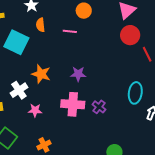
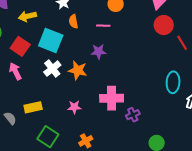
purple star: (78, 74) -> (98, 52), moved
white cross: (19, 90) -> (52, 69), moved
purple cross: (99, 107) -> (133, 115), moved, turned 32

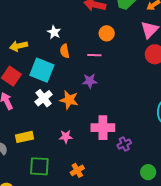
green square: (48, 137) -> (39, 166), turned -30

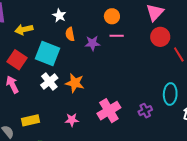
pink line: (94, 55) -> (117, 36), moved
purple star: (90, 81) -> (92, 43), moved
pink cross: (103, 128) -> (109, 111), turned -30
purple cross: (124, 144) -> (145, 111), moved

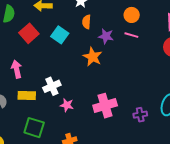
cyan square: (47, 53) -> (60, 35), size x0.7
white cross: (49, 81) -> (52, 86), moved
orange star: (75, 83) -> (93, 57), moved
pink arrow: (12, 85) -> (17, 69), moved

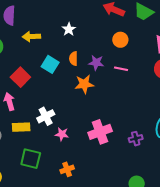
orange semicircle: (87, 22) -> (73, 59), moved
red square: (29, 33) -> (20, 77), moved
pink line: (131, 35) -> (121, 69), moved
orange star: (93, 57) -> (84, 84), turned -30

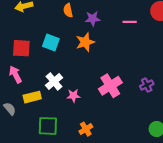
orange semicircle: (73, 59) -> (68, 10), moved
cyan square: (50, 64) -> (51, 42), moved
pink line: (121, 69) -> (130, 22), moved
red square: (20, 77) -> (21, 48), turned -30

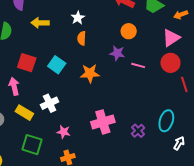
purple star: (93, 19) -> (117, 53), moved
purple cross: (147, 85) -> (138, 131), turned -32
pink star: (73, 96) -> (64, 132), moved
yellow rectangle: (32, 97) -> (24, 113), turned 30

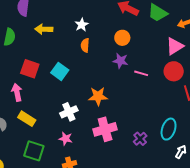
orange circle: (129, 31) -> (122, 38), moved
orange star: (90, 73) -> (98, 96), moved
white cross: (50, 103) -> (69, 112), moved

